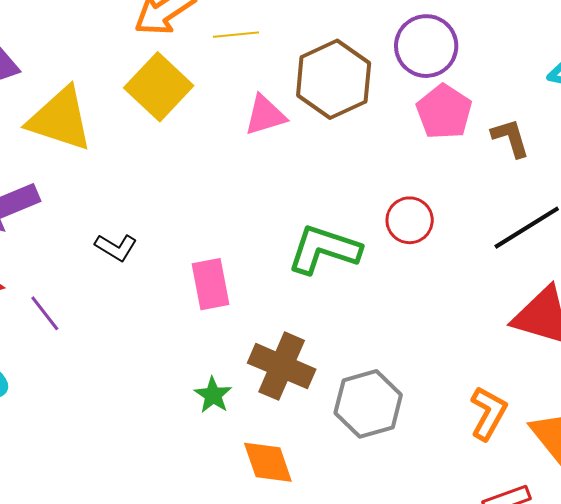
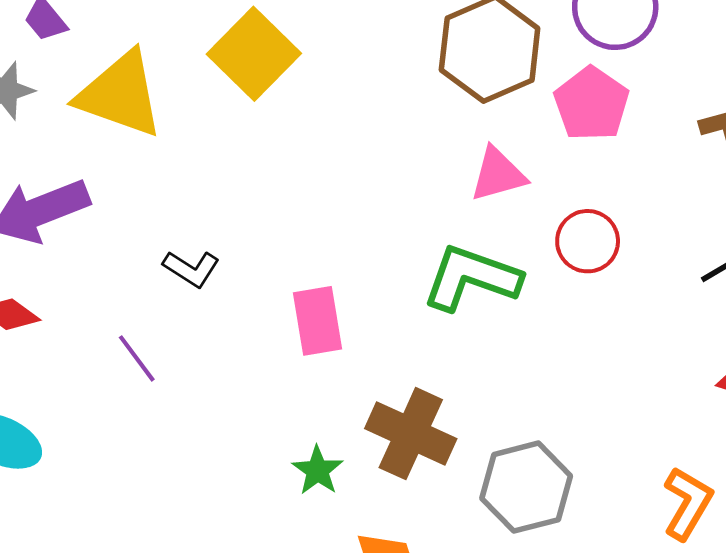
pink pentagon: (444, 112) -> (591, 104), moved
pink triangle: (265, 115) -> (498, 174), moved
purple line: (45, 313) -> (137, 358), moved

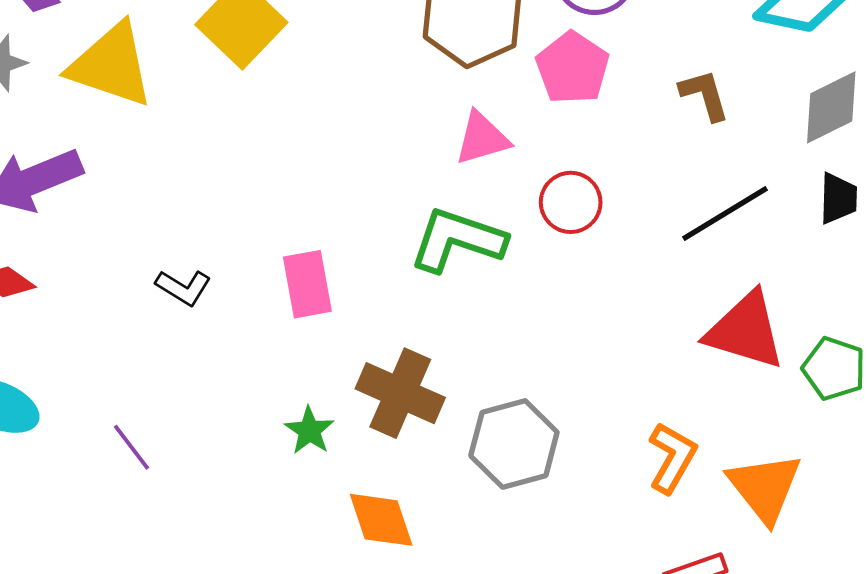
black L-shape: (191, 269) -> (183, 287), moved
purple line: (137, 358) -> (132, 447), moved

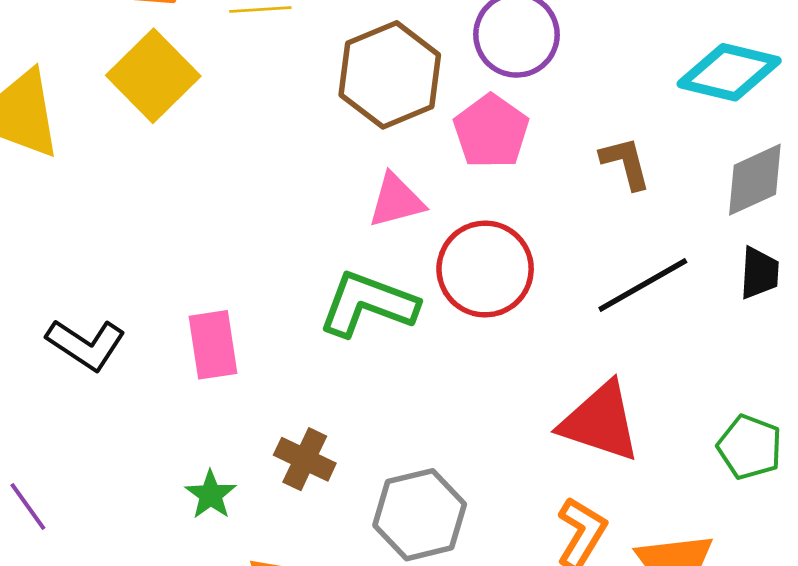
red circle: (571, 202) -> (485, 269), size x1.5
black L-shape: (183, 287) -> (86, 344), size x1.4
red triangle: (745, 331) -> (600, 422), moved
brown cross: (400, 393) -> (305, 459), size x0.7

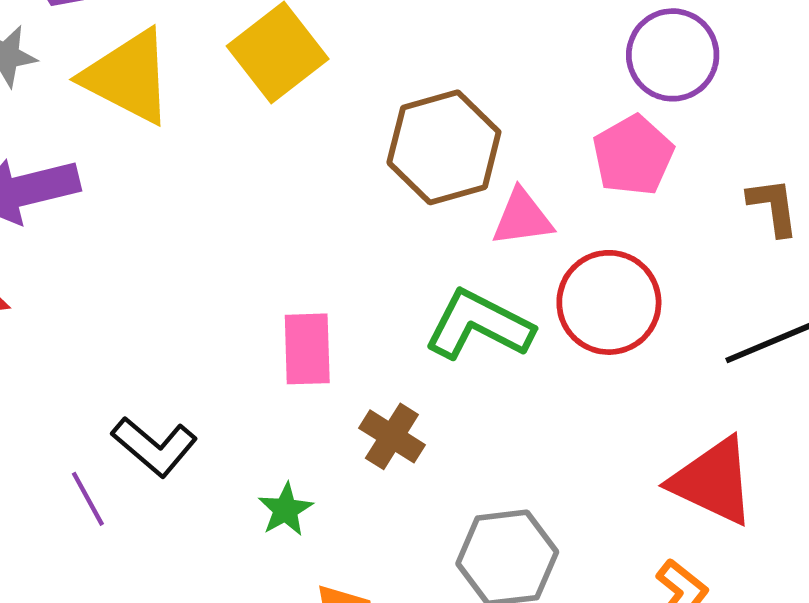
brown hexagon: (390, 75) -> (444, 147), moved
black L-shape: (86, 344) -> (154, 446), moved
brown cross: (305, 459) -> (392, 436), moved

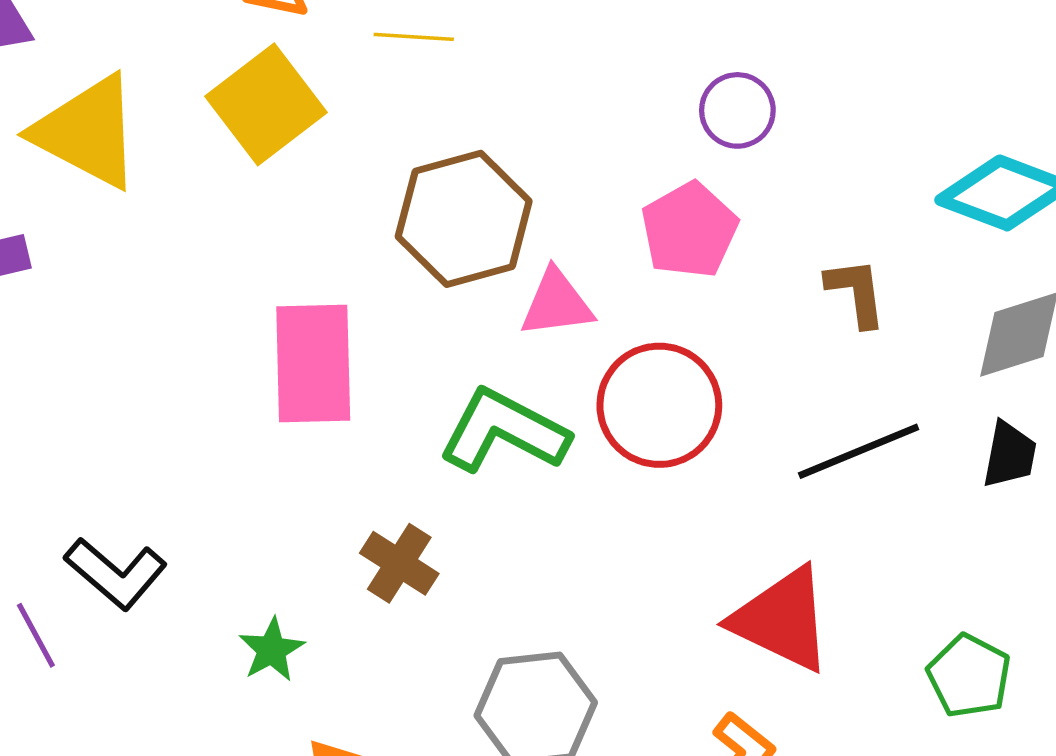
purple circle: (673, 55) -> (737, 110), size x0.7
pink rectangle: (307, 349) -> (313, 363), moved, size x1.4

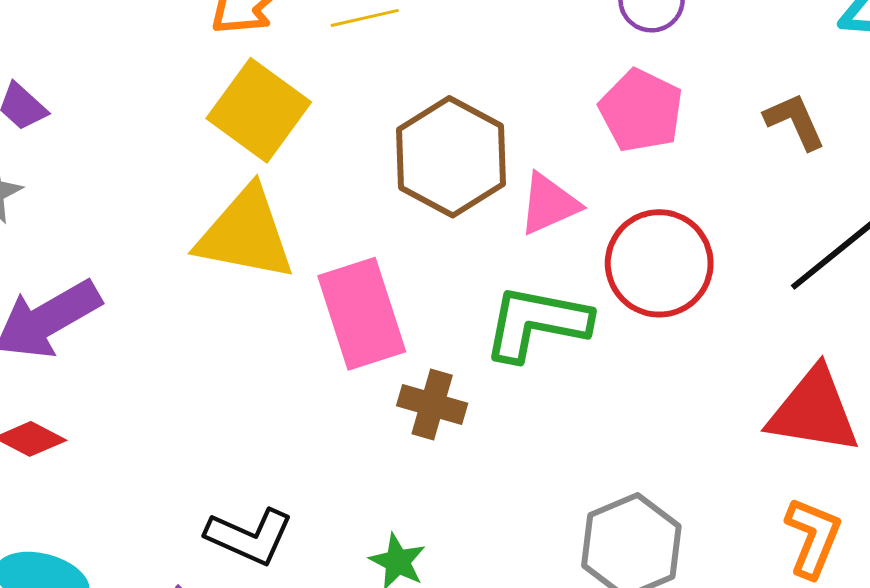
yellow triangle: (87, 132) -> (246, 234), moved
brown cross: (399, 563) -> (432, 405), moved

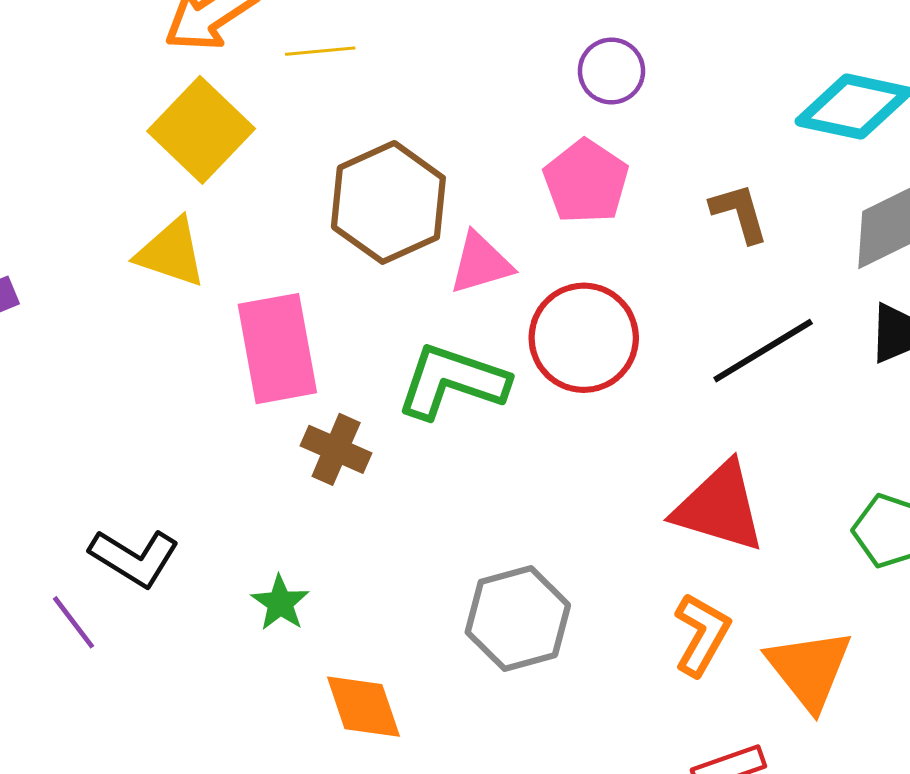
yellow triangle: (246, 234) -> (171, 253), size x0.7

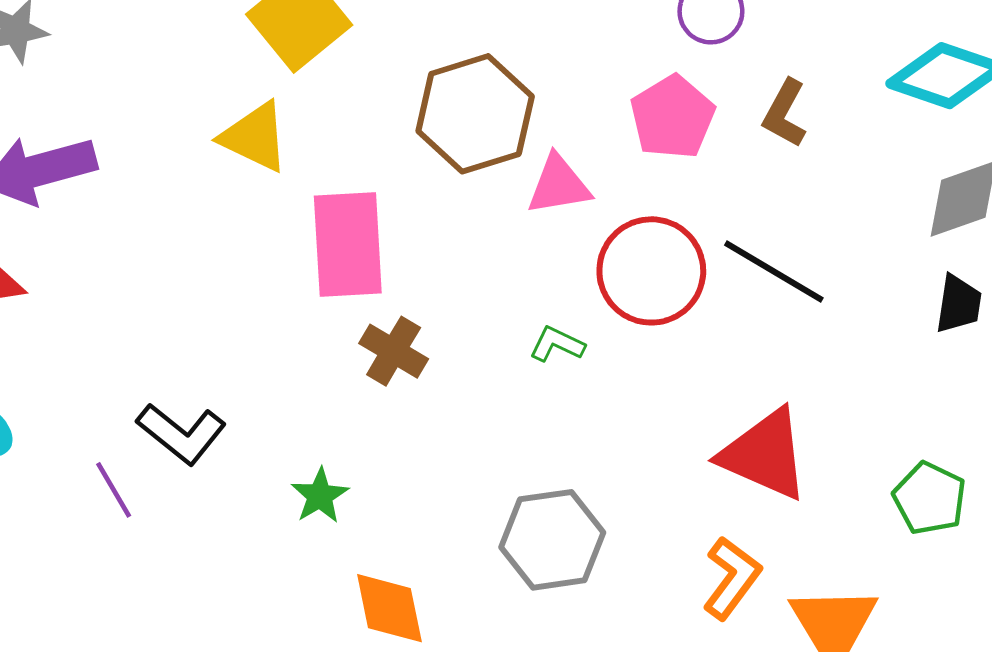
brown L-shape: (739, 213) -> (785, 113), moved, turned -142
black line: (763, 351) -> (774, 272), moved, turned 55
green L-shape: (452, 381) -> (557, 344), moved, size x0.5

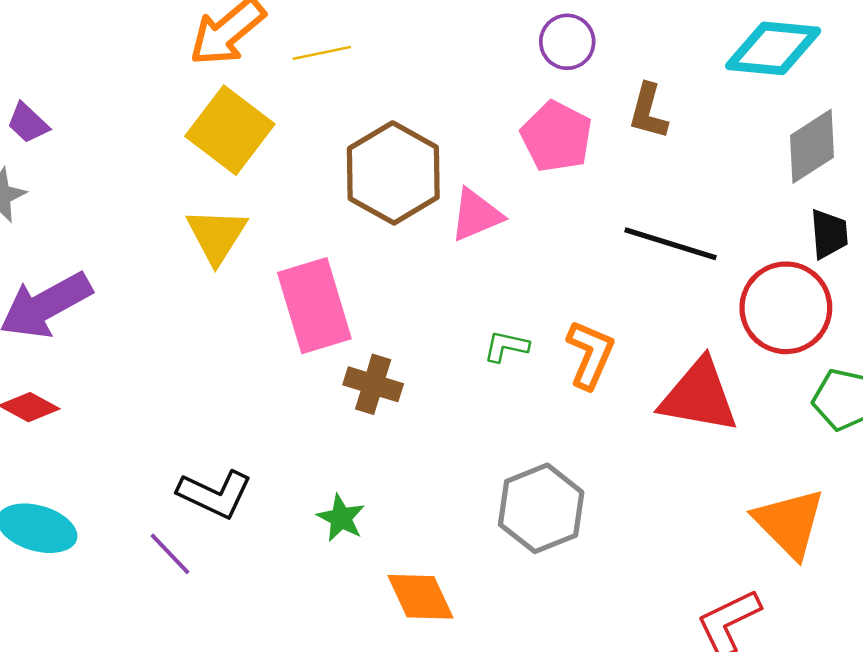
yellow triangle: (255, 137) -> (216, 236), turned 50
red circle: (651, 271) -> (786, 308), moved
orange L-shape: (732, 578) -> (590, 355), moved

